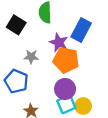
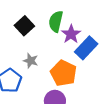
purple star: (59, 42) -> (71, 34), moved

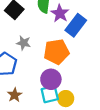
orange pentagon: (63, 73) -> (56, 52), turned -30

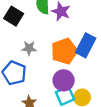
blue rectangle: (76, 25) -> (86, 45), moved

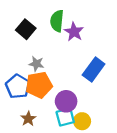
orange pentagon: (64, 51) -> (39, 85), moved

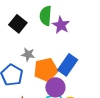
blue rectangle: (94, 70) -> (68, 65), moved
orange pentagon: (39, 85) -> (46, 70), moved

